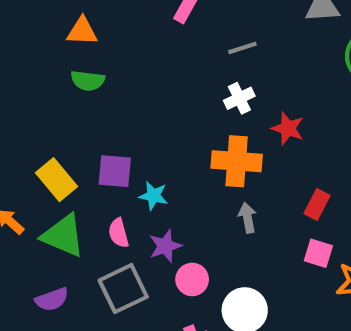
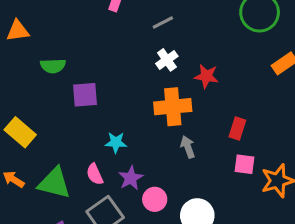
orange triangle: (82, 31) -> (18, 31), moved
purple square: (115, 171) -> (85, 95), moved
yellow rectangle: (56, 180) -> (20, 132), moved

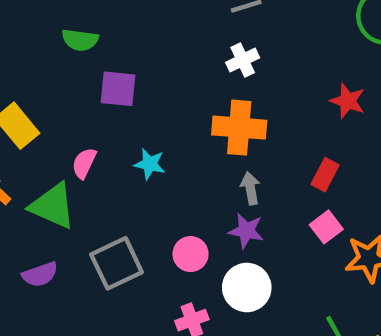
red star: (206, 76) -> (348, 101), moved
pink square: (244, 164) -> (326, 227), turned 35
pink semicircle: (95, 174) -> (84, 163), moved, turned 40
purple star: (131, 178) -> (246, 231), moved, turned 30

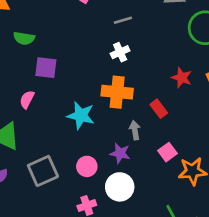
pink semicircle: (84, 163) -> (27, 99), moved
cyan star: (150, 164) -> (81, 115), moved, size x1.5
red rectangle: (325, 175) -> (159, 109), moved, turned -66
gray arrow: (250, 188) -> (135, 130), moved

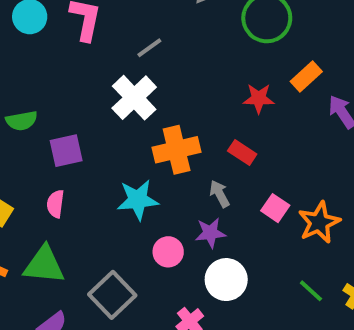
white cross: (120, 52) -> (134, 98), moved, size x1.6
pink circle: (87, 166) -> (168, 252), moved

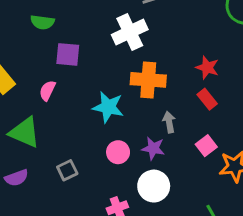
red star: (259, 98) -> (207, 68), moved
red rectangle: (242, 152) -> (207, 99), moved
gray square: (112, 295) -> (67, 170), size x0.6

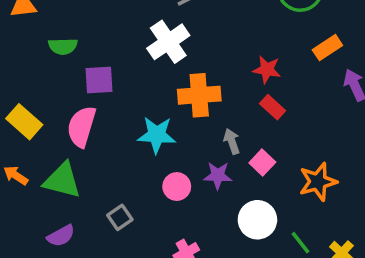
pink semicircle: (47, 91) -> (81, 127), size x1.6
pink square: (206, 146) -> (262, 163), moved
white circle: (154, 186) -> (257, 220), moved

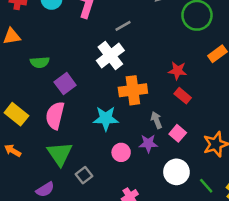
purple square: (99, 80) -> (65, 84), turned -30
green triangle: (62, 180) -> (60, 154), moved, turned 44

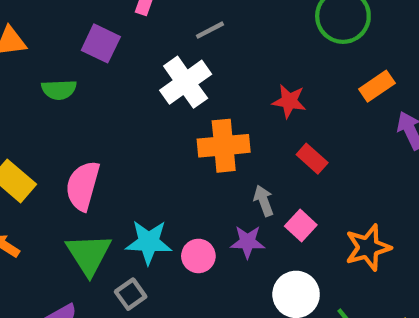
red star: (177, 71) -> (289, 101), moved
purple square: (65, 84) -> (101, 43), moved, turned -30
cyan star: (106, 118) -> (149, 242), moved

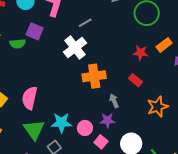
green semicircle: (59, 90) -> (18, 44), moved
red star: (289, 101) -> (141, 53), moved
pink square: (301, 226) -> (101, 142), moved
orange star: (368, 248) -> (158, 107), moved

